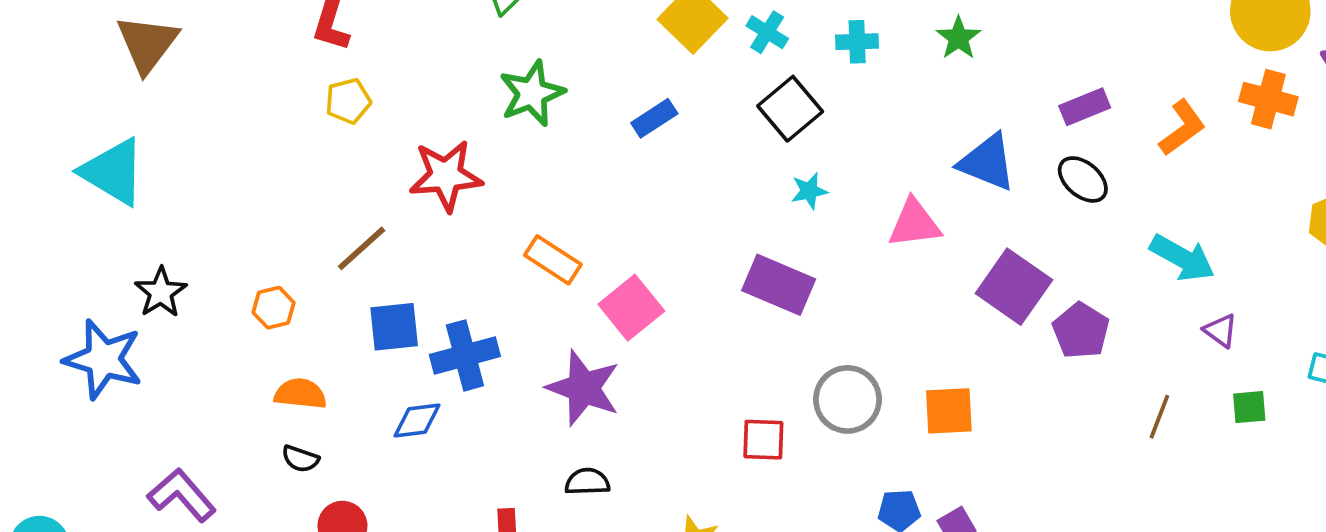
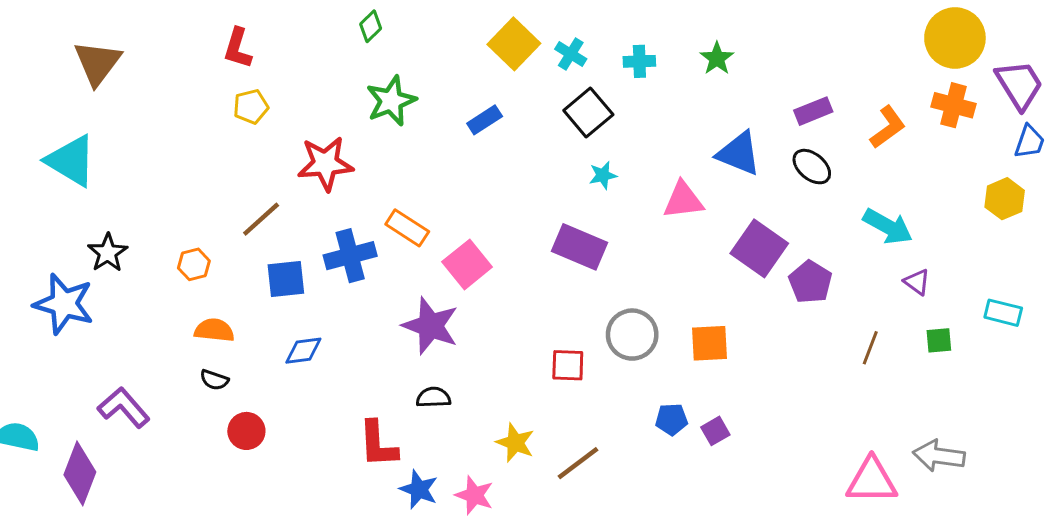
blue cross: (465, 355) -> (350, 256), moved

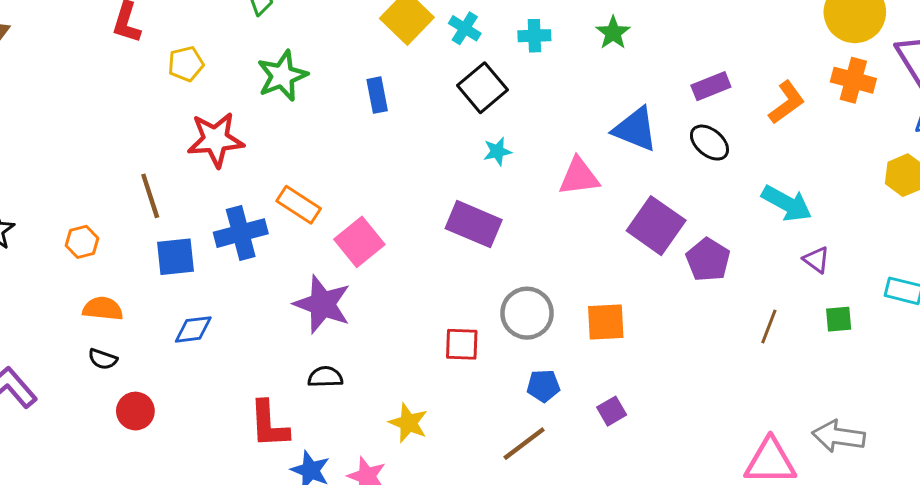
yellow pentagon: (251, 107) -> (186, 64), moved
blue rectangle: (485, 120) -> (377, 95), turned -68
brown line: (261, 219) -> (150, 196), turned -66
blue pentagon: (672, 419) -> (543, 386), moved
brown line: (578, 463) -> (524, 444), moved

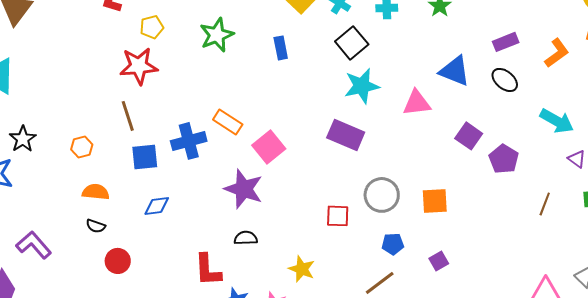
red star: (216, 140) -> (139, 66), moved
cyan star: (497, 151) -> (362, 86), size x1.8
purple square: (656, 226) -> (469, 136), size x0.7

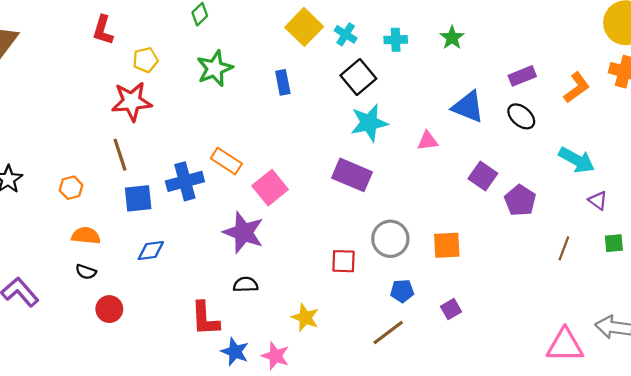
pink triangle: (417, 103) -> (428, 141), size x0.7

